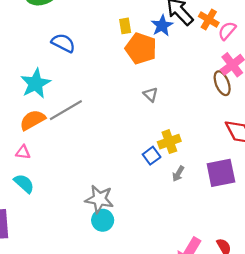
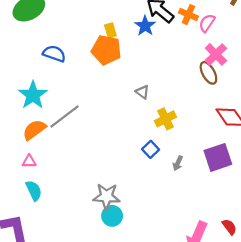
orange pentagon: (141, 48) -> (106, 50), moved
yellow cross: (169, 142) -> (165, 119), moved
cyan semicircle: (24, 183) -> (34, 191), turned 30

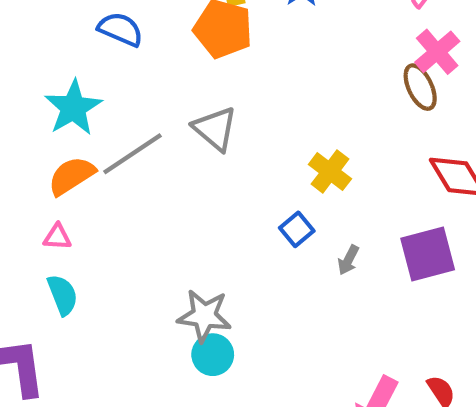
gray triangle: (142, 92) -> (215, 129), moved, size x1.6
yellow cross: (165, 119) -> (330, 172), turned -30

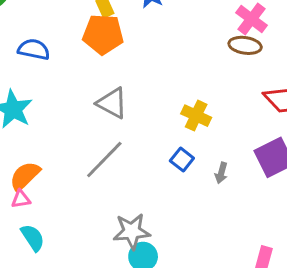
brown ellipse: (420, 87) -> (245, 45), turned -44
gray line: (133, 154) -> (104, 159), moved
orange semicircle: (72, 176) -> (25, 176), moved

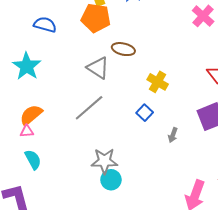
brown ellipse: (245, 45) -> (123, 49), moved
gray arrow: (221, 173) -> (173, 135), moved

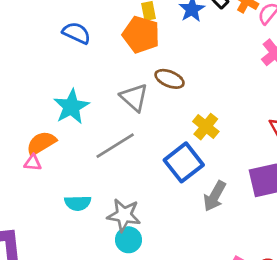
cyan star: (27, 66) -> (71, 107), moved
blue square: (145, 113) -> (184, 162), size x1.8
gray arrow: (173, 135) -> (215, 196), size x1.6
cyan semicircle: (33, 160) -> (78, 203), moved, turned 108

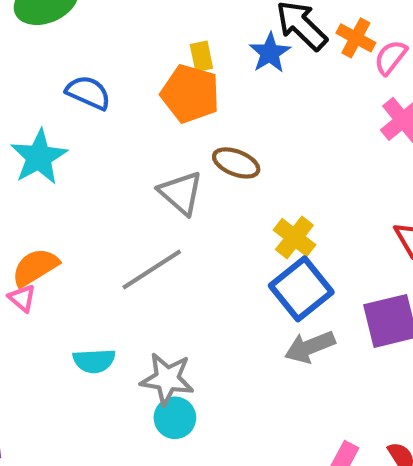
cyan star: (71, 107) -> (39, 157), moved
blue square: (184, 162) -> (301, 289), moved
pink triangle: (33, 163) -> (22, 298), turned 36
gray arrow: (215, 196) -> (310, 347), turned 40

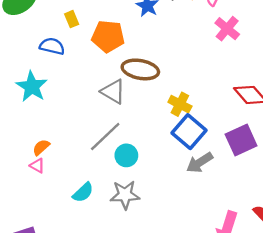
yellow rectangle: (201, 56) -> (72, 19), moved
brown ellipse: (236, 163) -> (140, 69), size x1.4
orange semicircle: (35, 267) -> (41, 147), size x0.7
cyan semicircle: (94, 361) -> (83, 192), turned -30
cyan circle: (175, 418) -> (126, 155), moved

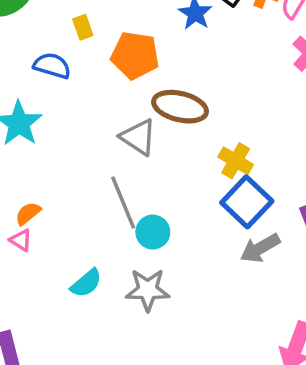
gray line: (105, 136) -> (123, 202), turned -72

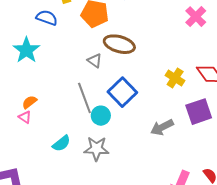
gray triangle: (138, 137) -> (95, 61), size x0.7
yellow cross: (236, 161) -> (175, 78), moved
blue square: (247, 202) -> (122, 92), moved

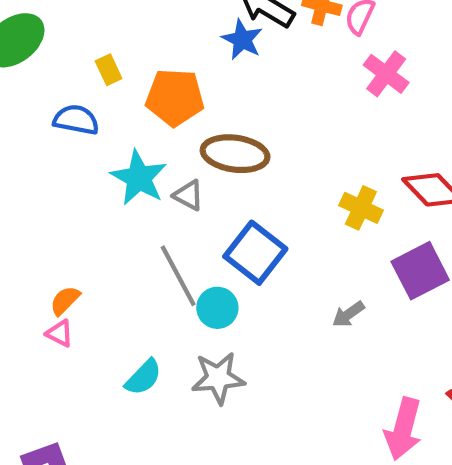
cyan star: (26, 50) -> (139, 178), moved
gray arrow: (162, 127) -> (348, 314), size x0.7

